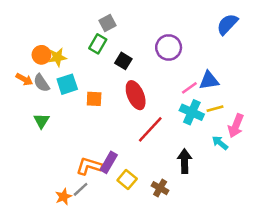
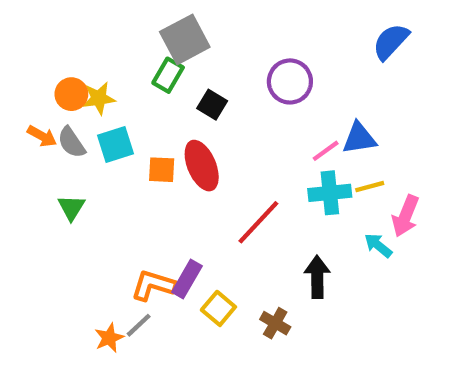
gray square: (107, 23) -> (185, 39), size x1.6
red ellipse: (136, 95) -> (202, 166), moved
cyan cross: (192, 112) -> (330, 193), turned -30

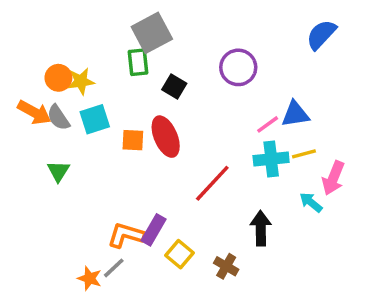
green rectangle: (168, 75) -> (138, 62), turned -36
orange arrow: (42, 136) -> (34, 112), size x1.4
orange star: (109, 338) -> (90, 278), turned -30

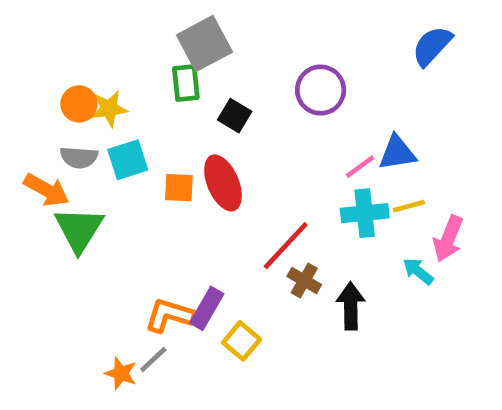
orange arrow: (34, 112) -> (46, 190), moved
gray semicircle: (58, 118) -> (79, 157), turned -52
green triangle: (58, 171) -> (79, 229), size x1.6
brown cross: (226, 266) -> (304, 280), moved

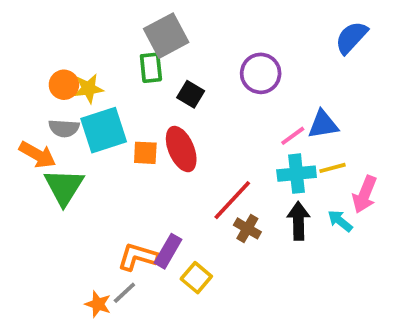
cyan square: (128, 160) -> (104, 130), size x1.4
black arrow: (351, 306) -> (298, 221), moved

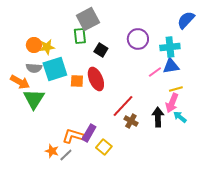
cyan cross: (297, 174) -> (170, 47), moved
pink arrow: (365, 194) -> (172, 103), moved
orange star: (98, 304) -> (52, 151), moved

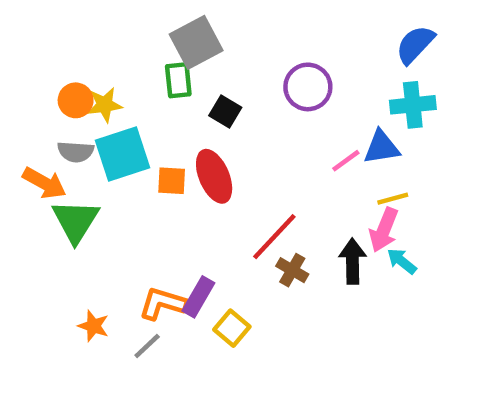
cyan cross: (170, 47) -> (413, 105), moved
orange star: (52, 151) -> (93, 326), moved

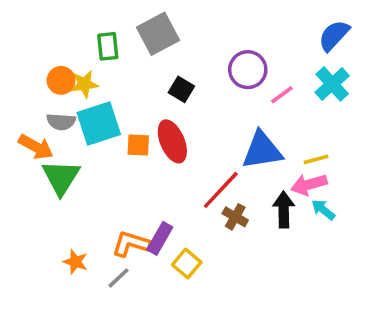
green rectangle: (178, 80) -> (108, 46), moved
cyan cross: (413, 105) -> (332, 84), turned -36
blue triangle: (382, 147) -> (262, 150), moved, size x1.4
pink line: (346, 161) -> (282, 95), moved
pink arrow: (384, 230) -> (309, 185), turned 52

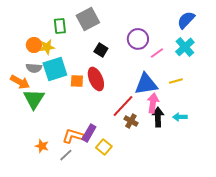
yellow line: (316, 159) -> (176, 81), moved
pink arrow: (309, 185) -> (153, 103), moved, turned 114
cyan arrow: (323, 210) -> (180, 117), turned -40

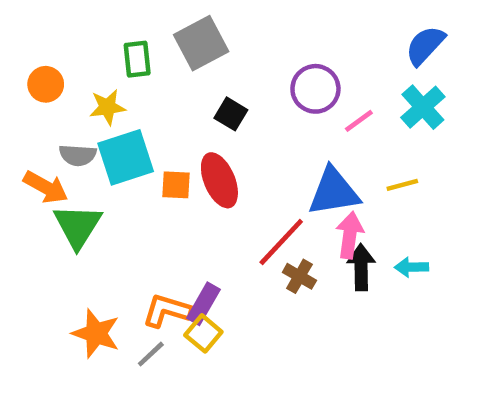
orange circle: (34, 45) -> (46, 84), moved
orange star: (42, 146) -> (96, 333), size x1.5
yellow square: (104, 147) -> (203, 333), moved

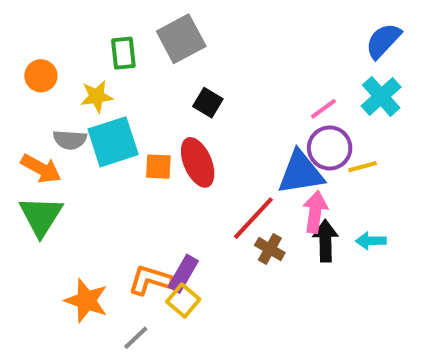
purple circle: (315, 89) -> (330, 148), moved
green triangle: (78, 226) -> (41, 216), moved
gray line: (151, 354) -> (136, 338), moved

